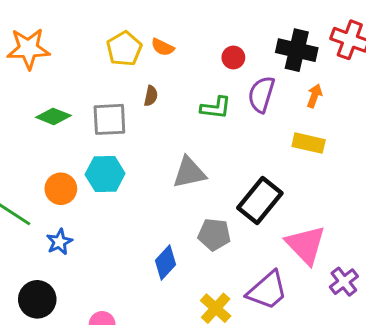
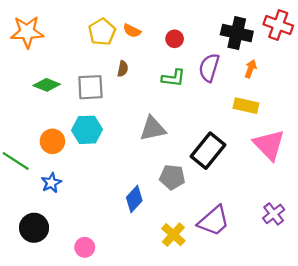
red circle: (233, 58) -> (175, 39), moved
pink triangle: (306, 245) -> (269, 145), moved

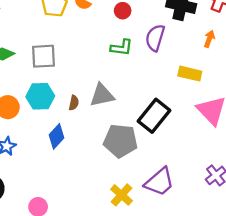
brown semicircle: (123, 69) -> (74, 103), moved
orange arrow: (251, 69) -> (209, 39), moved
gray pentagon: (172, 177) -> (120, 141), size x1.4
blue diamond: (134, 199) -> (56, 136), moved

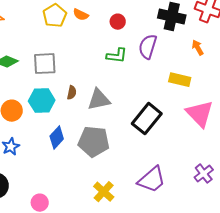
orange arrow: (209, 39) -> (198, 48), turned -49
brown semicircle: (74, 103) -> (72, 93), moved
gray pentagon: (120, 141) -> (94, 142), moved
yellow cross: (122, 195) -> (104, 192), moved

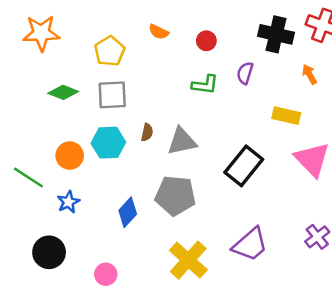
yellow pentagon: (55, 16) -> (110, 51), moved
purple semicircle: (148, 47) -> (245, 73), size x0.7
blue diamond: (57, 138) -> (128, 212), moved
yellow cross: (104, 192) -> (188, 260), size x1.4

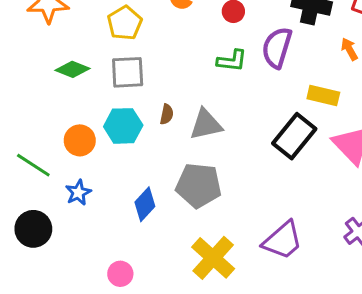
purple semicircle: (245, 73) -> (277, 48), size x1.6
black rectangle: (244, 166) -> (294, 136), moved
black circle: (49, 252) -> (33, 229), moved

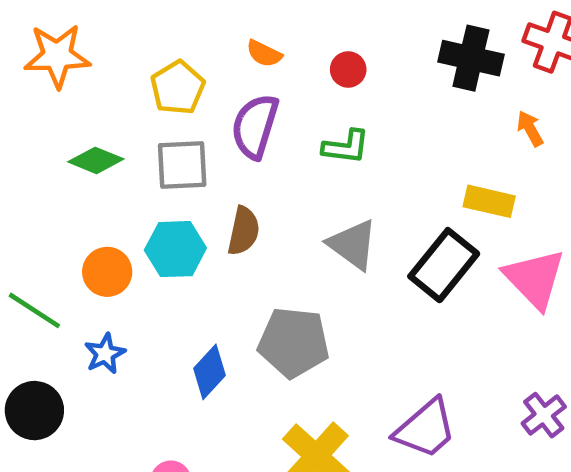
purple semicircle: (277, 48) -> (255, 126), moved
brown semicircle: (167, 114) -> (244, 231), size x1.5
gray triangle: (206, 124) -> (353, 245), moved, turned 48

